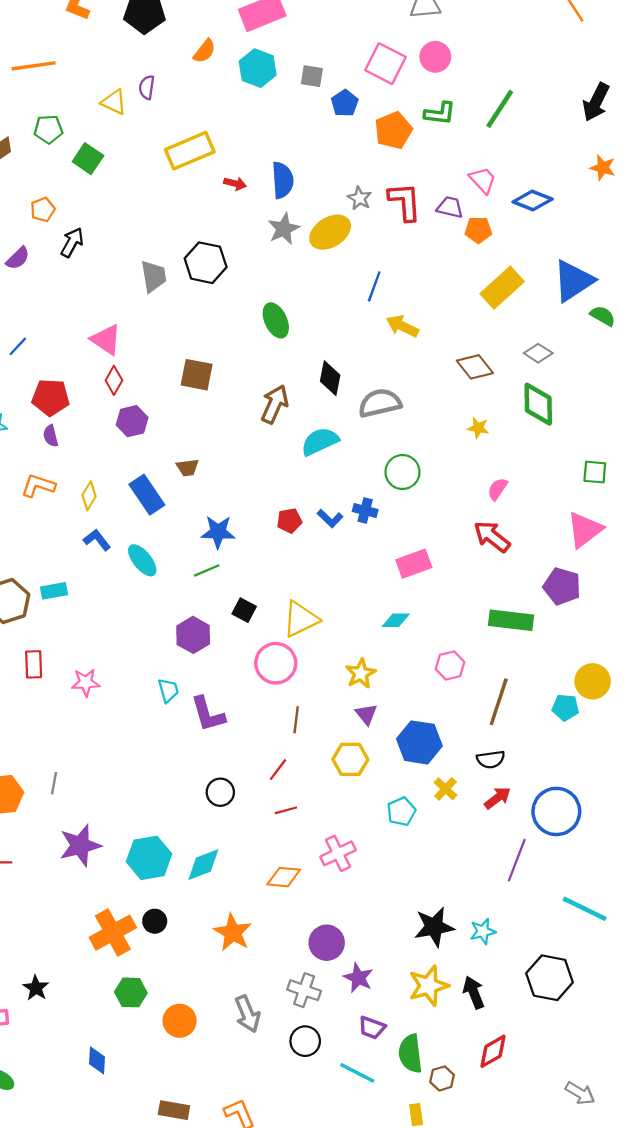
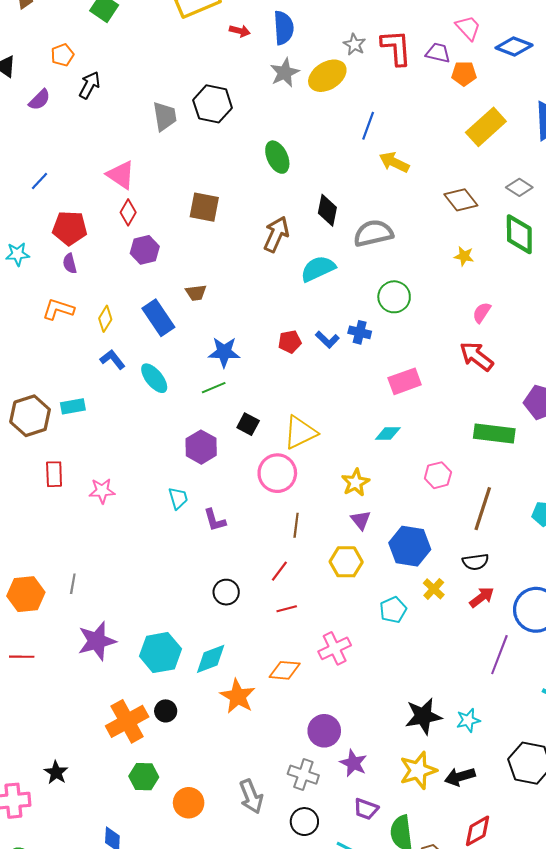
purple L-shape: (208, 714) -> (215, 520), size x0.7
orange star: (233, 933) -> (238, 696), moved
black arrow: (474, 992) -> (460, 777), turned -84

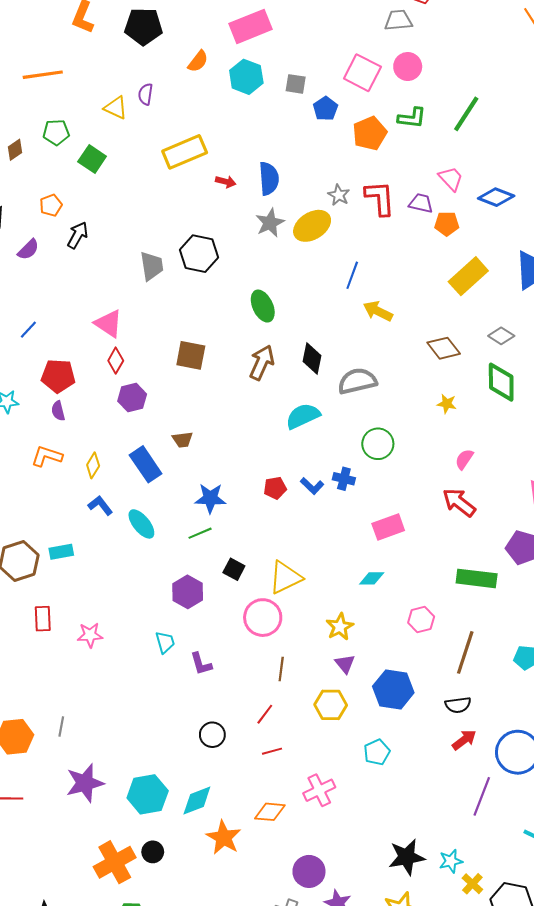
brown arrow: (276, 234) -> (262, 363), moved
yellow cross: (434, 589) -> (472, 884), moved

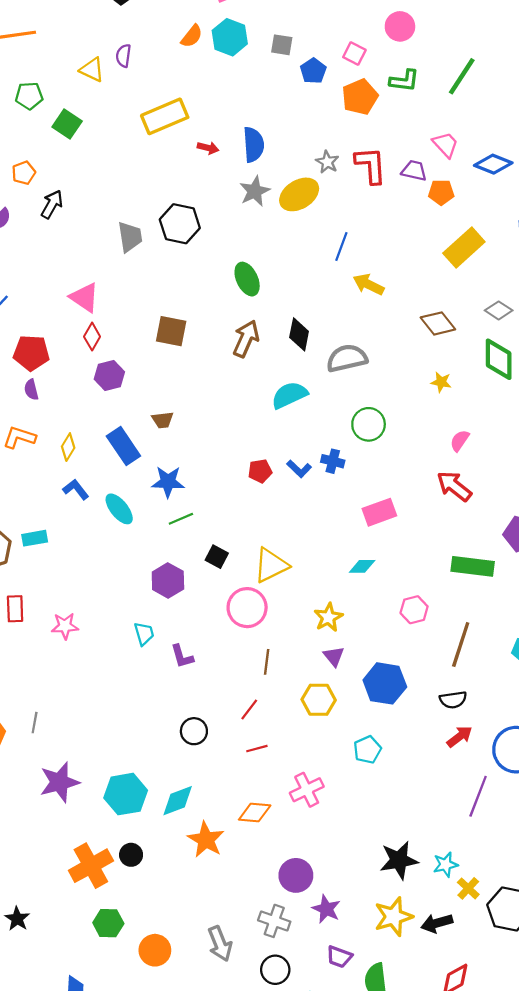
orange semicircle: (198, 61) -> (192, 36), moved
pink square: (362, 73) -> (354, 54), moved, size x0.6
blue star: (210, 498) -> (168, 482), moved

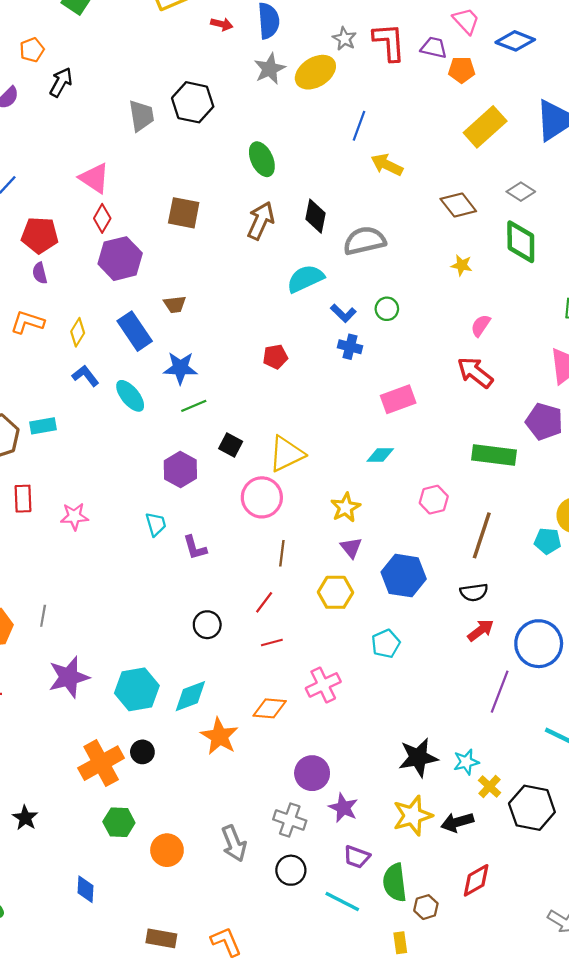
purple hexagon: (109, 376) -> (120, 259), size x1.4
green circle: (369, 424) -> (387, 309), size x0.7
blue L-shape: (299, 469) -> (343, 313), moved

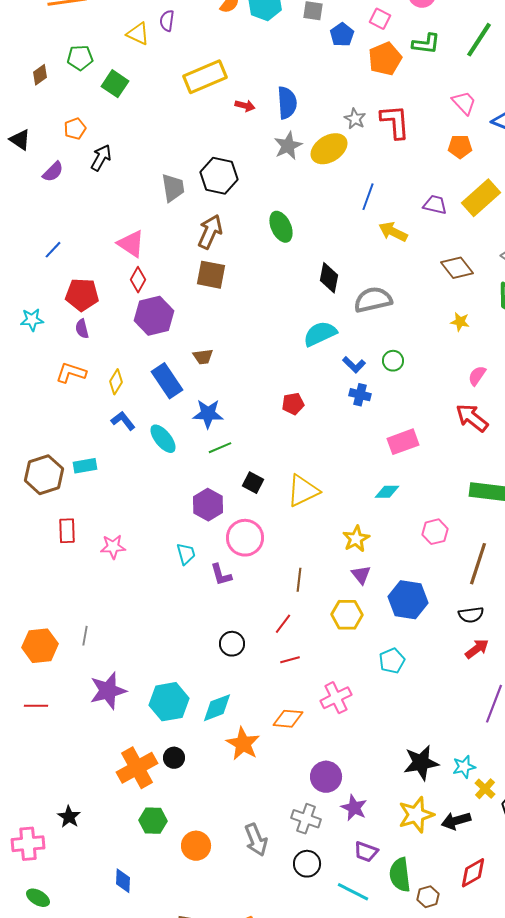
purple trapezoid: (434, 48) -> (435, 205), moved
brown arrow: (261, 221) -> (210, 232), moved
pink circle: (262, 497) -> (245, 538), moved

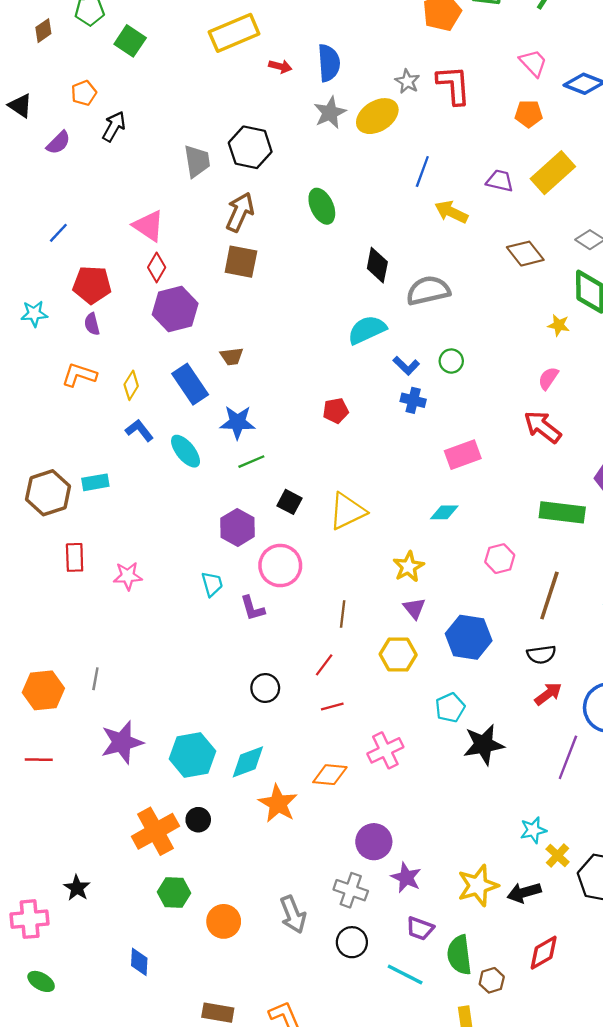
yellow star: (460, 322) -> (559, 325), moved
black star: (421, 763) -> (484, 745), moved

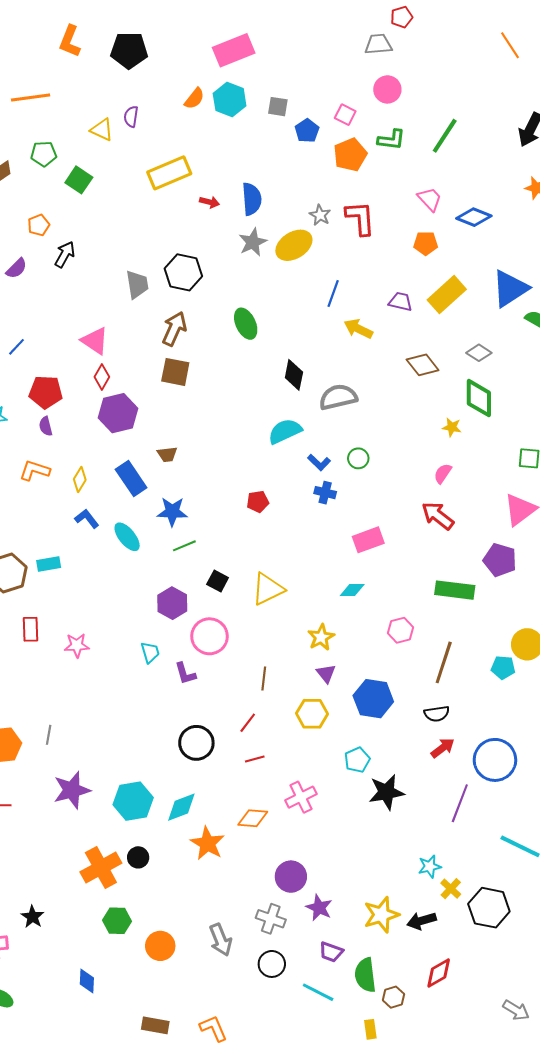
black circle: (265, 688) -> (196, 743), size x1.4

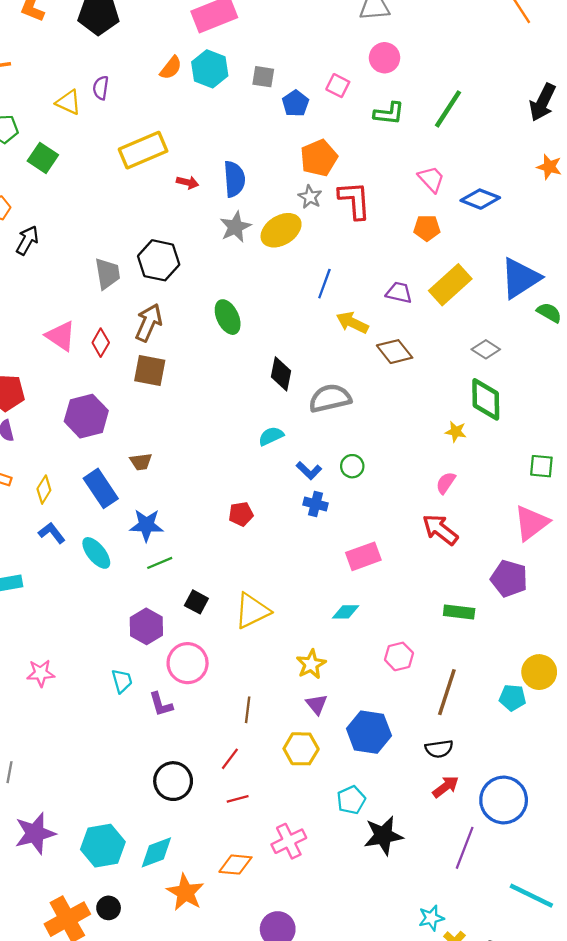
orange pentagon: (350, 155) -> (319, 158), moved
brown diamond: (423, 365) -> (395, 352), moved
red diamond: (102, 377) -> (101, 343), moved
cyan semicircle: (285, 431) -> (271, 436), size x0.7
green rectangle: (455, 590) -> (459, 612), size x0.7

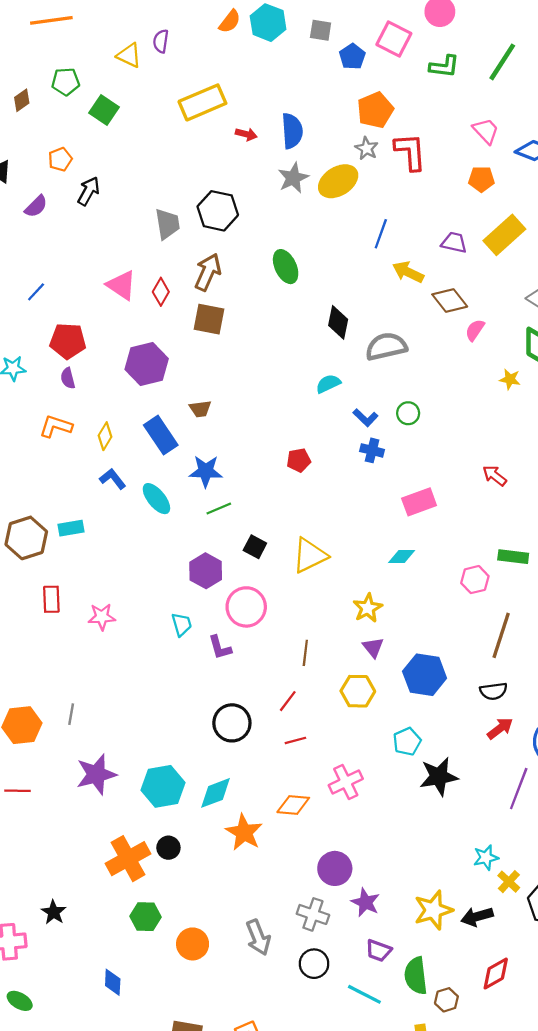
pink square: (338, 86) -> (394, 39), size x1.5
pink semicircle: (446, 483) -> (475, 330), moved
red arrow: (440, 530) -> (495, 476), size x0.7
pink hexagon: (399, 656) -> (475, 580), moved

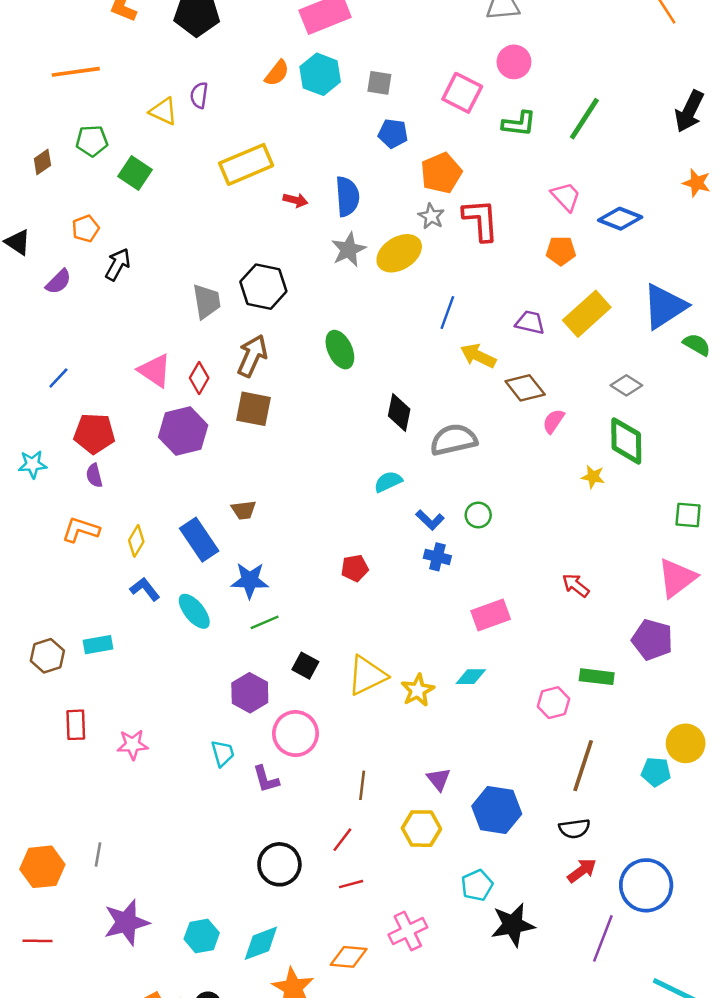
blue pentagon: (352, 56) -> (393, 134), moved, turned -30
purple hexagon: (147, 364) -> (183, 431), moved
brown hexagon: (26, 538) -> (47, 656), size x0.7
yellow star: (368, 608) -> (418, 690), moved
cyan hexagon: (163, 786) -> (202, 936), size x0.7

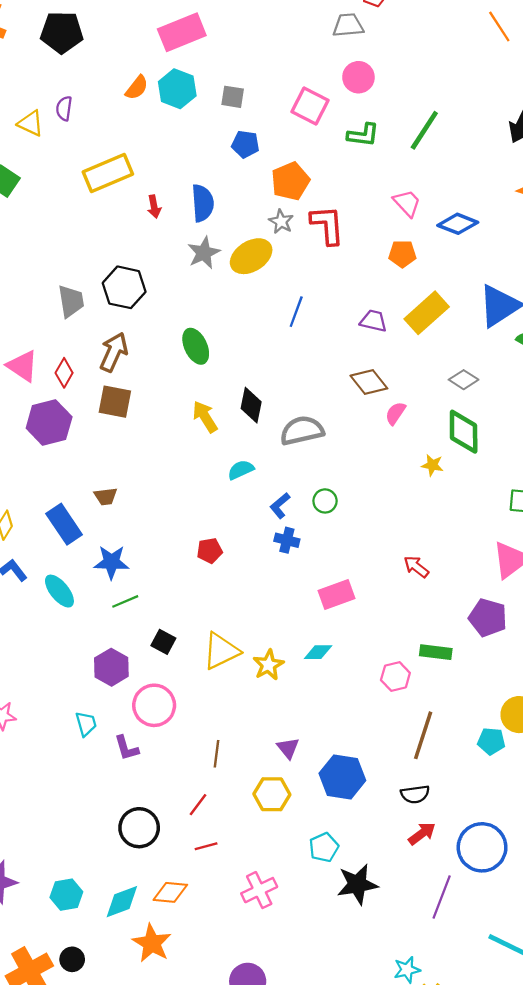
red arrow: (295, 200) -> (154, 207), turned 65
yellow arrow: (478, 356) -> (205, 417), moved, turned 32
blue L-shape: (430, 520) -> (280, 506), turned 96
orange diamond: (349, 957) -> (170, 892), moved

